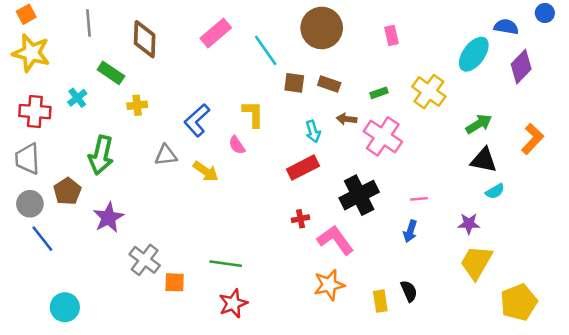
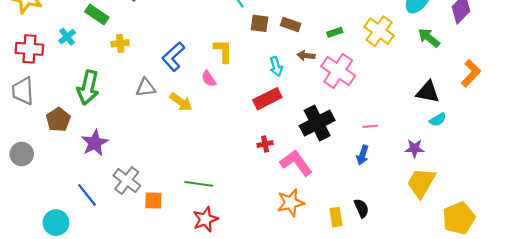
green arrow: (479, 124) -> (429, 38), moved, turned -110
gray circle: (30, 204) -> (22, 154), moved
blue line: (42, 239) -> (87, 195), moved

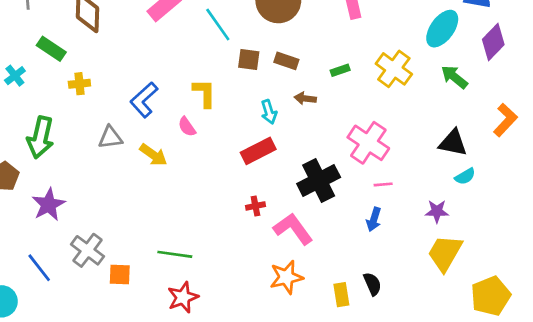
pink cross: (338, 71) -> (368, 143), moved

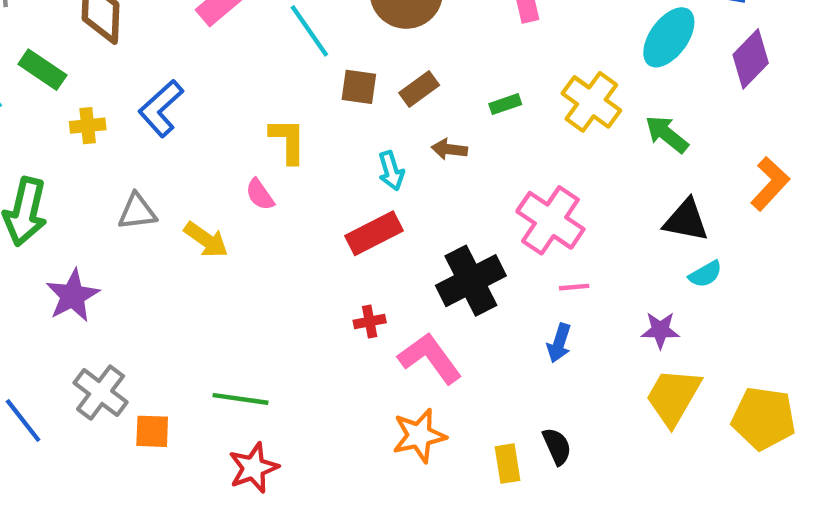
brown rectangle: (286, 61) -> (419, 89), turned -55
green arrow: (454, 77) -> (667, 134), moved
blue L-shape: (144, 100) -> (161, 108), moved
purple star: (49, 205) -> (73, 296), moved
yellow pentagon: (491, 296) -> (764, 418), moved, turned 30

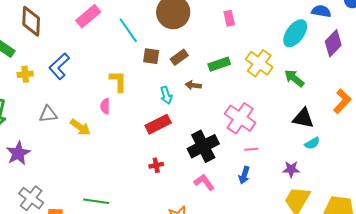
green rectangle: (505, 104) -> (219, 64), size x1.5
pink semicircle: (260, 194) -> (105, 106), turned 35
pink L-shape: (430, 358) -> (204, 182), moved, size x0.7

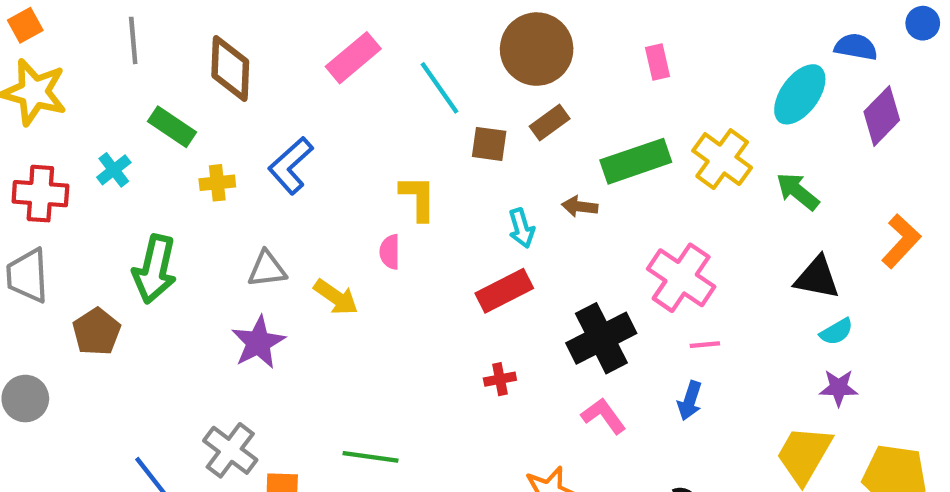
brown rectangle: (179, 57) -> (550, 122), moved
green rectangle: (219, 64) -> (636, 161), size x1.4
purple star: (18, 153) -> (258, 342), moved
purple star: (291, 169) -> (839, 388), moved

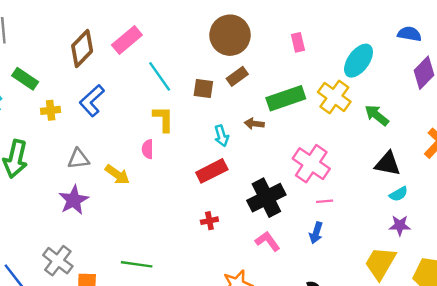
brown diamond: (230, 68) -> (82, 48), moved, turned 42
cyan line: (440, 88) -> (160, 76), moved
cyan ellipse: (800, 94) -> (359, 61), moved

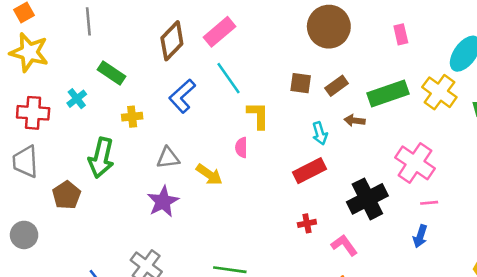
cyan line: (160, 76) -> (229, 78), moved
brown rectangle: (237, 76) -> (337, 86), moved
yellow cross: (51, 110) -> (132, 117), moved
pink L-shape: (268, 241) -> (344, 245), moved

